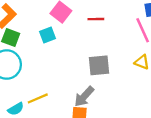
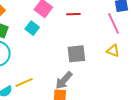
cyan square: (48, 35) -> (32, 28), turned -32

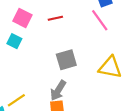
yellow triangle: (113, 51) -> (110, 67), moved, size x1.6

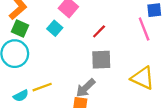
red line: (55, 18) -> (99, 31), moved, turned -48

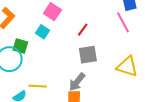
green square: (20, 29) -> (20, 46), moved
yellow line: (42, 87) -> (38, 86), turned 30

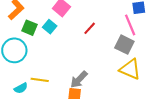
green square: (20, 46) -> (29, 28), moved
gray square: (88, 55) -> (124, 45), moved, turned 30

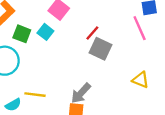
gray square: (124, 45) -> (101, 49), moved
yellow triangle: (130, 69) -> (141, 80), size x0.7

